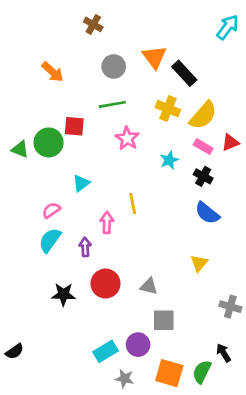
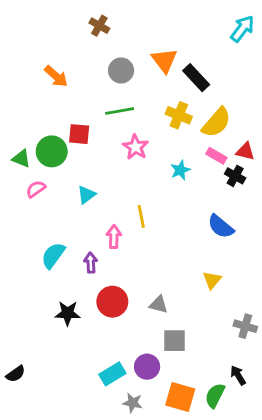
red triangle: (230, 142) -> (245, 151), turned 36
black cross: (203, 176) -> (235, 176), moved
pink semicircle: (51, 210) -> (36, 189), moved

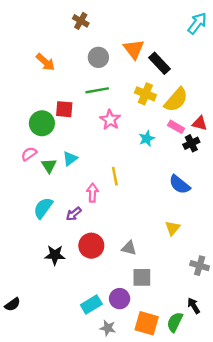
green triangle: (21, 159) -> (49, 166), moved, turned 35
black cross: (235, 176) -> (191, 143), turned 35
purple arrow: (91, 263) -> (74, 214), turned -126

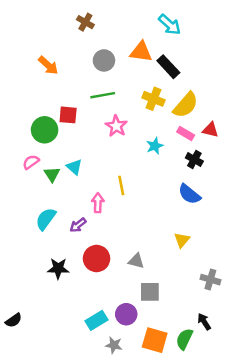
cyan arrow: (197, 23) -> (170, 25), moved, turned 95
orange triangle: (134, 49) -> (141, 52), turned -45
black cross: (191, 143) -> (194, 159), moved, turned -35
cyan triangle: (70, 159) -> (74, 167), turned -42

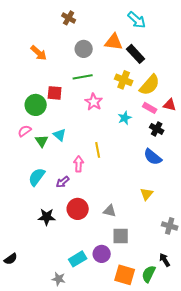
gray star: (114, 345) -> (59, 279), moved

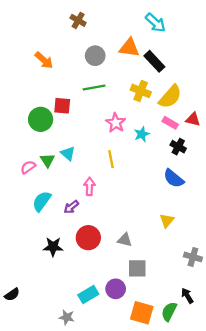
pink star: (94, 102) -> (116, 123), moved
pink semicircle: (25, 131) -> (28, 167), moved
yellow line: (98, 150) -> (111, 159), moved

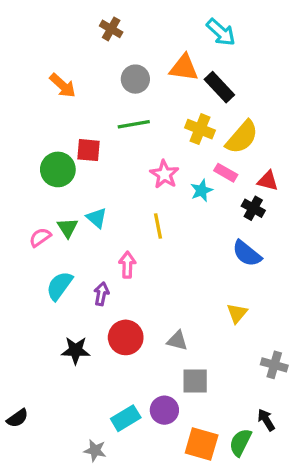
red triangle: (193, 119) -> (268, 181), moved
pink rectangle: (170, 123) -> (226, 173), moved
purple arrow: (71, 207) -> (101, 294), turned 140

